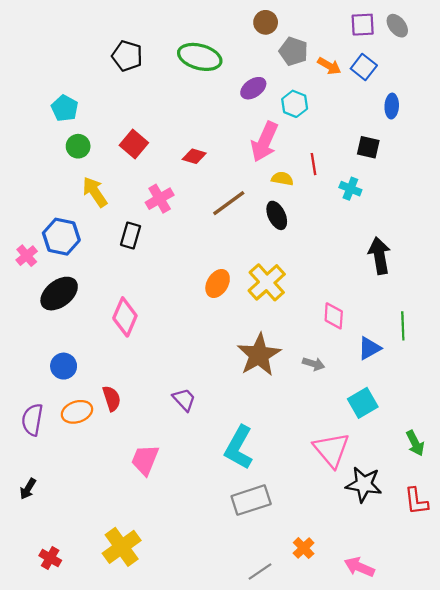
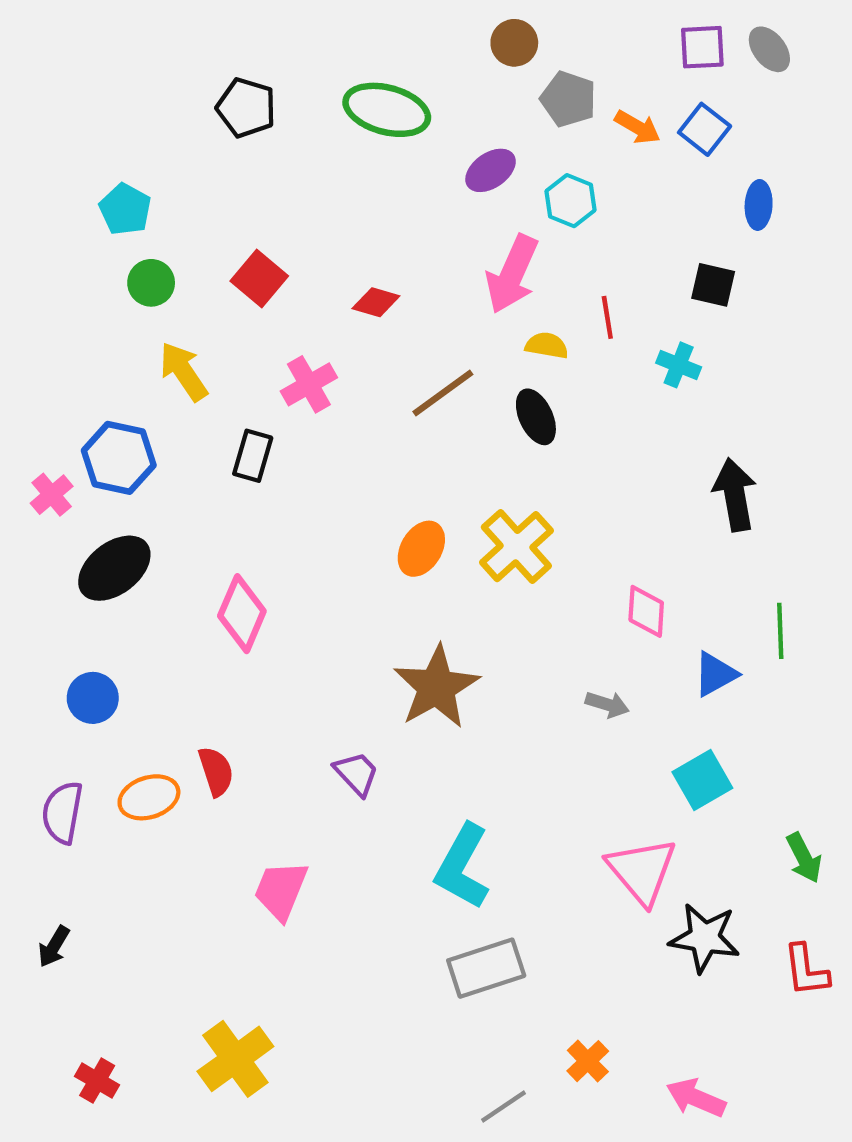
brown star: (259, 355) -> (436, 687), moved
blue circle: (64, 366) -> (93, 698), moved

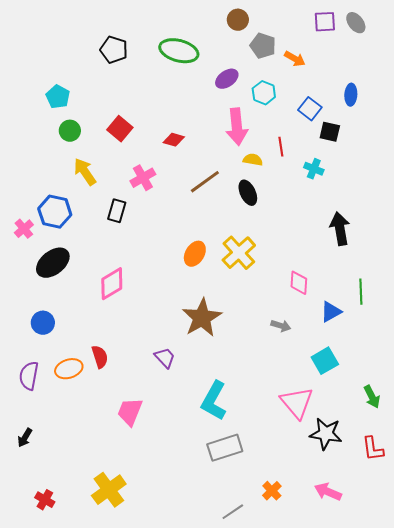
blue square: (705, 129) -> (310, 109), moved
pink arrow: (512, 274) -> (237, 127), turned -30
pink diamond: (242, 614) -> (112, 284), turned 36
pink arrow: (696, 1098) -> (328, 492), moved

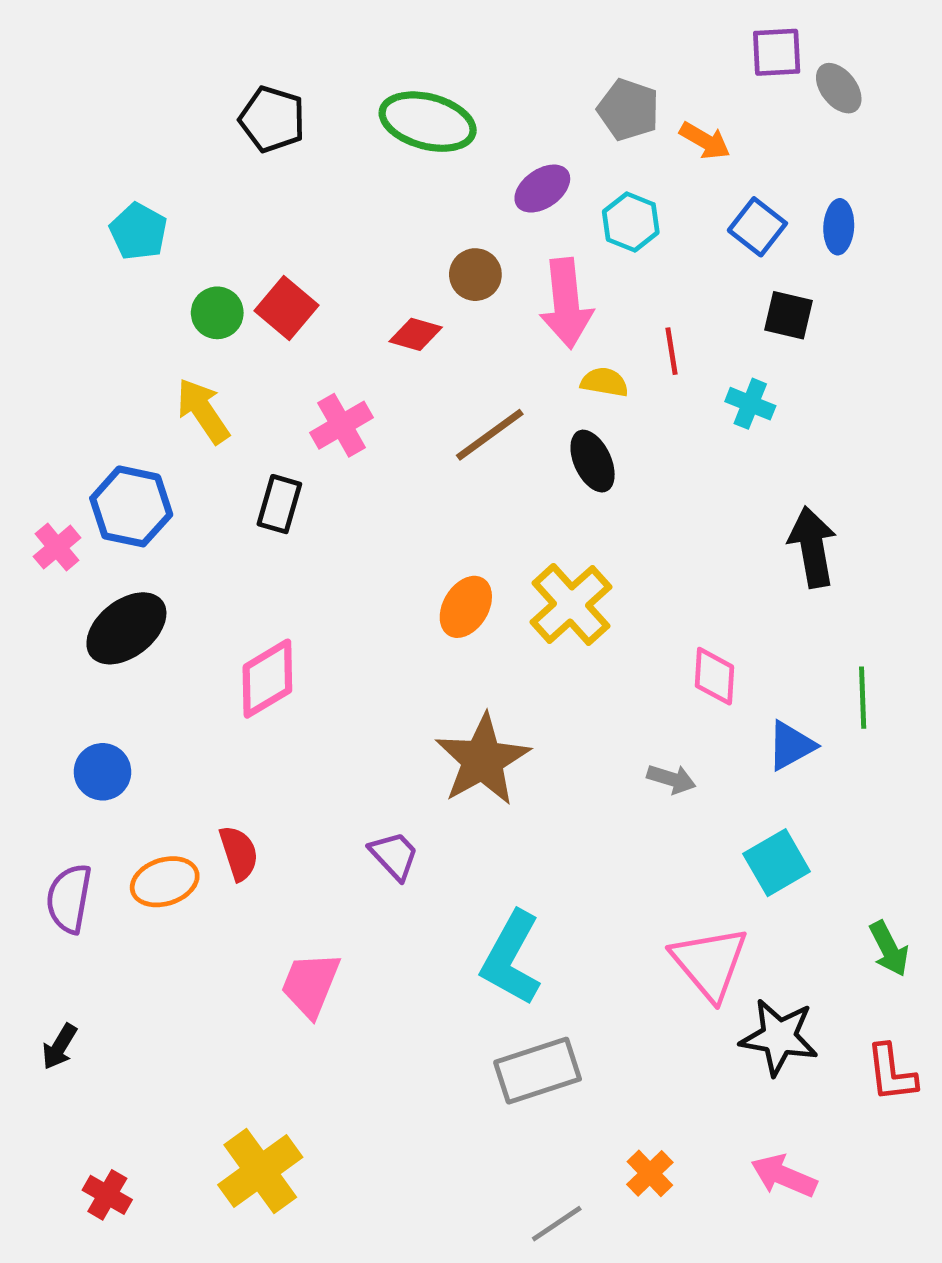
brown circle: (238, 20) -> (475, 275), moved
gray ellipse: (356, 23) -> (839, 88), moved
blue square: (310, 109) -> (757, 227), moved
green circle: (70, 131) -> (217, 313), moved

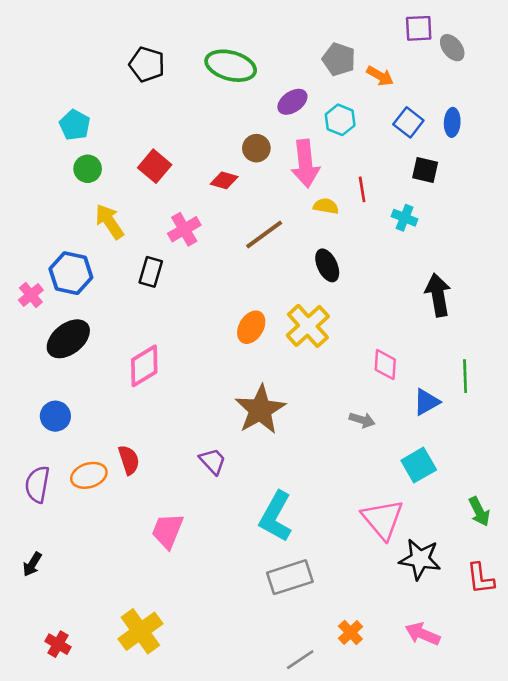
green circle: (217, 313) -> (88, 169), moved
black ellipse: (593, 461) -> (327, 265), moved

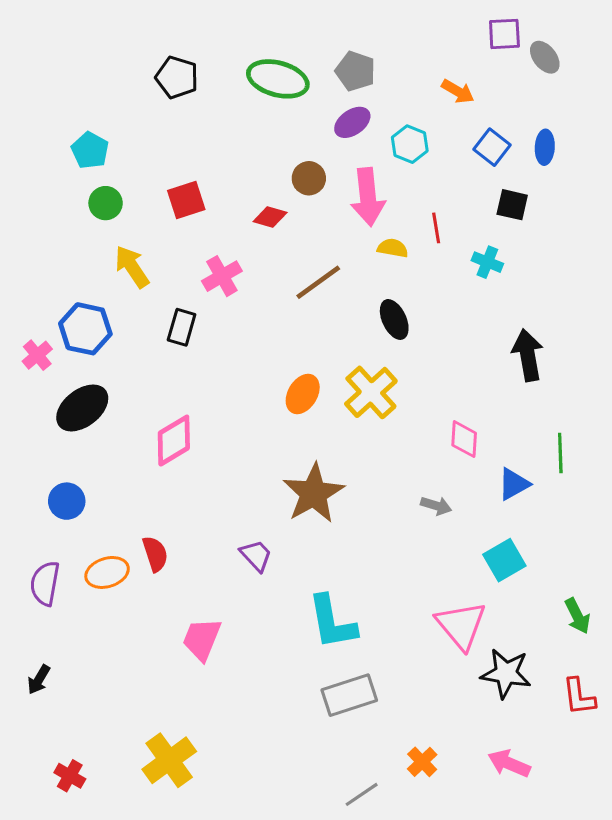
gray pentagon: (339, 59) -> (355, 71), moved
red square: (155, 166) -> (186, 200), turned 32
cyan L-shape: (276, 517) -> (332, 622), turned -39

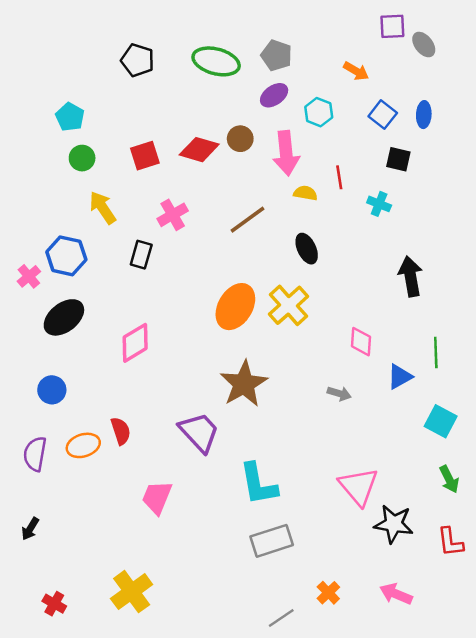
red diamond: (270, 217) -> (199, 150), moved, size x1.5
orange ellipse: (303, 394) -> (235, 307), size x1.5
purple trapezoid: (256, 555) -> (199, 432), size x1.6
cyan square: (504, 560) -> (441, 421), moved, turned -32

